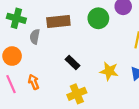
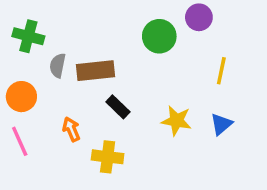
brown rectangle: (58, 22) -> (96, 71), moved
orange arrow: (34, 82) -> (71, 129), moved
yellow cross: (77, 94) -> (108, 157), moved, turned 30

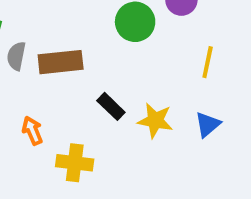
black rectangle: (118, 107) -> (111, 106), moved

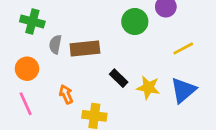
yellow line: (208, 62) -> (183, 48), turned 50
blue triangle: (208, 125) -> (183, 90), size x1.5

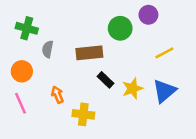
brown rectangle: (85, 48) -> (89, 53), moved
yellow star: (148, 88) -> (132, 89), turned -30

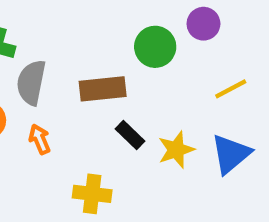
gray semicircle: (48, 49) -> (31, 83), size x1.5
orange arrow: (57, 95) -> (40, 139), moved

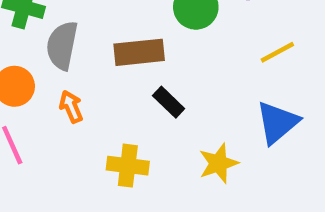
yellow star: (176, 150) -> (218, 163), moved

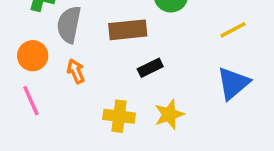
black rectangle: (169, 102) -> (150, 68), turned -70
yellow star: (218, 163) -> (169, 114), moved

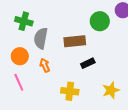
yellow star: (169, 114) -> (111, 90), moved

